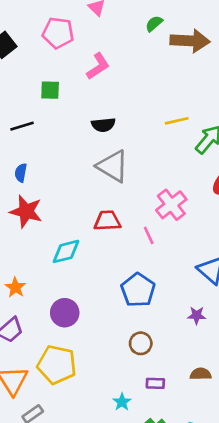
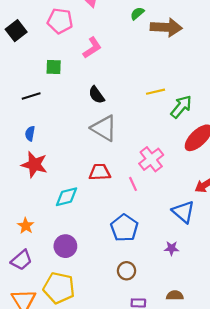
black semicircle: (103, 125) -> (96, 95), turned 60

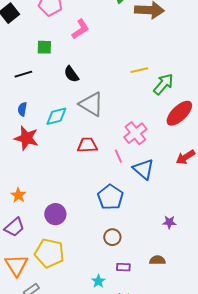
black semicircle: (96, 95) -> (71, 74), moved
cyan diamond: (66, 197) -> (56, 116), moved
blue triangle: (183, 212) -> (143, 169), moved
purple star: (172, 248) -> (169, 222), moved

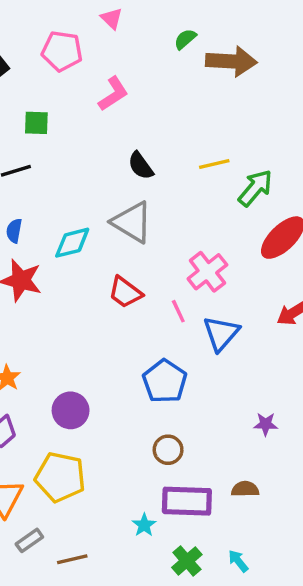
green square: (44, 47) -> (36, 123), moved
black semicircle: (71, 74) -> (141, 166), moved
red trapezoid: (87, 145) -> (125, 292), turned -140
blue triangle: (143, 169) -> (221, 333), turned 30
purple rectangle: (123, 267) -> (187, 501), size x2.0

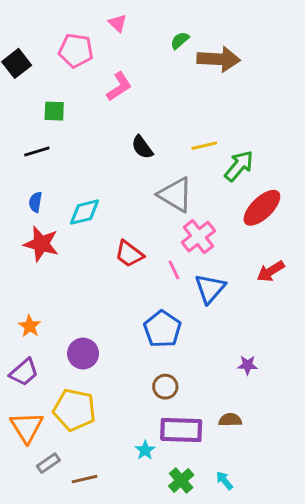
gray triangle: (132, 222) -> (175, 195), moved

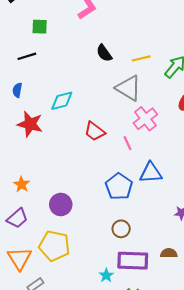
yellow line: (204, 146) -> (141, 58), moved
blue semicircle: (35, 202) -> (17, 90), moved
blue triangle: (210, 289) -> (151, 173), moved, turned 45

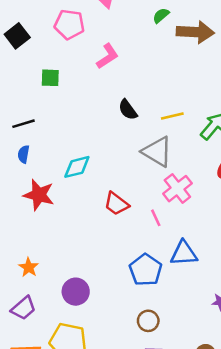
black line: (27, 56) -> (24, 124), moved

